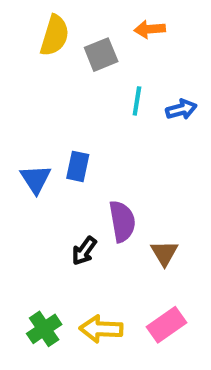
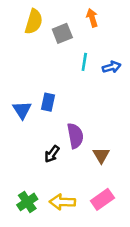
orange arrow: (150, 29) -> (92, 18), turned 78

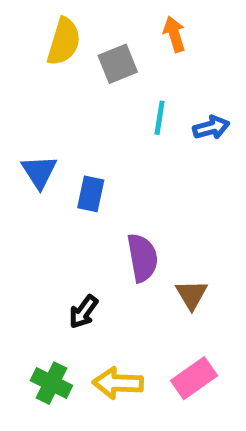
blue triangle: (22, 110) -> (39, 172), moved
black arrow: (52, 154) -> (83, 312), moved
green cross: (27, 202) -> (51, 383), turned -30

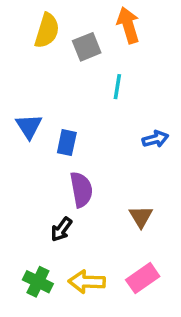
orange arrow: (174, 34) -> (128, 25), size x1.4
blue arrow: (211, 128) -> (155, 139), moved
purple semicircle: (142, 258) -> (81, 190), moved

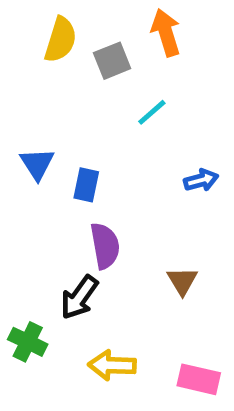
cyan line: (117, 87) -> (152, 112), turned 40
black arrow: (61, 229) -> (79, 297), size x1.4
pink rectangle: (143, 278) -> (199, 379), moved, turned 48
green cross: (38, 282) -> (28, 342), moved

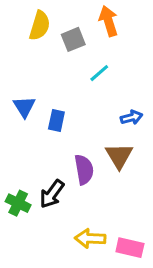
purple semicircle: (105, 246) -> (84, 170), moved
brown triangle: (182, 281) -> (119, 156), moved, size x1.4
green cross: (28, 342) -> (18, 203), moved
yellow arrow: (112, 365) -> (90, 238), moved

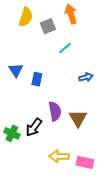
brown triangle: (119, 156) -> (78, 118), moved

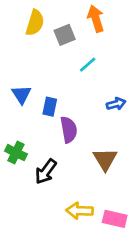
purple semicircle: (55, 111) -> (69, 130), moved
green cross: (12, 133) -> (16, 153), moved

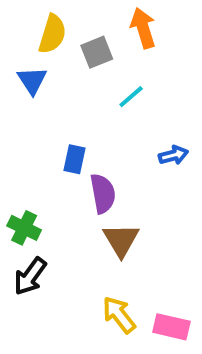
blue triangle: (21, 94) -> (32, 80), moved
brown triangle: (105, 159) -> (121, 240), moved
black arrow: (46, 172) -> (30, 276), moved
yellow arrow: (80, 211) -> (119, 315), turned 50

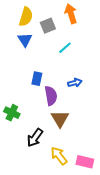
blue triangle: (32, 80) -> (25, 40), moved
blue arrow: (173, 155) -> (75, 83), moved
black arrow: (30, 276) -> (35, 138), moved

